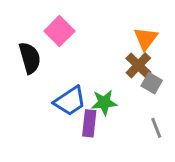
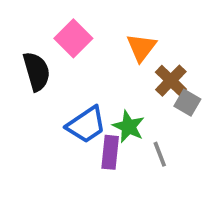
orange triangle: (146, 39) -> (141, 47), moved
green star: (104, 102) -> (129, 127), turned 30
gray line: (156, 128) -> (160, 154), moved

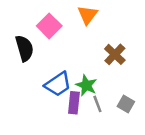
orange triangle: (141, 47) -> (88, 15), moved
gray square: (187, 103) -> (126, 104), moved
gray line: (160, 154) -> (97, 104), moved

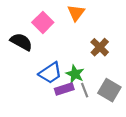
black semicircle: (24, 48) -> (21, 42), turned -45
purple rectangle: (74, 103) -> (64, 89), turned 66
gray square: (126, 104) -> (109, 90), size x1.5

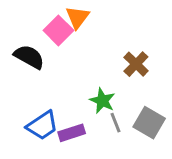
orange triangle: (76, 13) -> (77, 17), moved
blue trapezoid: (50, 73) -> (42, 126), moved
purple rectangle: (64, 89) -> (72, 133), moved

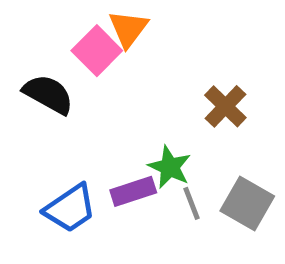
purple rectangle: (72, 133) -> (133, 191), moved

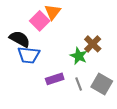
green star: (170, 167) -> (79, 56), moved
blue trapezoid: (70, 208) -> (29, 55), moved, turned 40

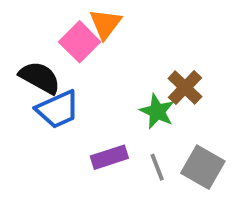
blue trapezoid: (29, 55) -> (58, 109), turned -30

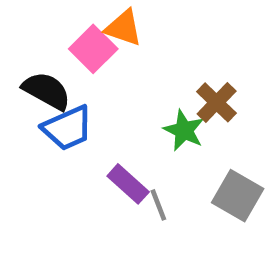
orange triangle: (105, 24) -> (123, 28), turned -48
purple rectangle: (109, 157) -> (128, 184), turned 60
gray line: (157, 167) -> (158, 205), moved

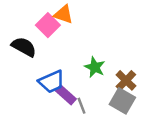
brown cross: (217, 102) -> (126, 80), moved
blue trapezoid: (68, 128) -> (51, 82), moved

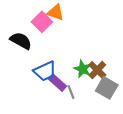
green star: (95, 67) -> (83, 69), moved
brown cross: (126, 80) -> (97, 70), moved

